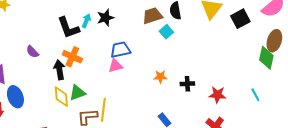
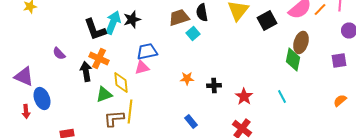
cyan arrow: (86, 21) -> (113, 22), size x1.6
red star: (217, 95) -> (244, 96), turned 30
yellow diamond: (61, 97) -> (121, 82), moved

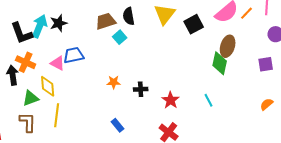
pink triangle: (142, 68) -> (58, 63), moved, turned 42
brown L-shape: (114, 118) -> (28, 122), moved, turned 95

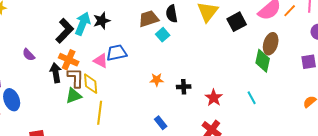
black L-shape: (22, 33) -> (65, 31), turned -115
brown L-shape: (28, 122) -> (76, 78), moved

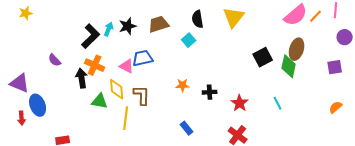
brown trapezoid: (149, 19) -> (159, 24), moved
black square: (237, 22) -> (263, 57), moved
cyan arrow: (83, 24) -> (109, 29), size x0.6
brown L-shape: (76, 78) -> (142, 95), moved
green triangle: (74, 96) -> (100, 101), turned 30

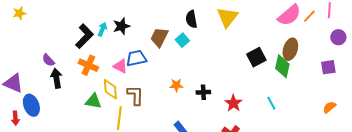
brown trapezoid: (159, 24) -> (159, 37), moved, turned -45
black arrow: (82, 78) -> (56, 78), moved

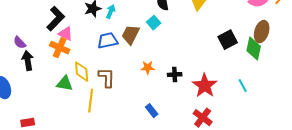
cyan arrow: (102, 29) -> (111, 12), moved
brown trapezoid: (159, 37) -> (131, 35), moved
pink triangle: (120, 66) -> (66, 34), moved
red star: (233, 103) -> (205, 86), size x1.4

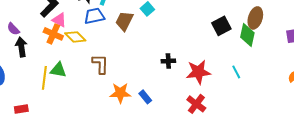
blue trapezoid: (108, 41) -> (94, 16), moved
orange star: (148, 68) -> (120, 93), moved, size x1.5
yellow diamond: (82, 72) -> (75, 37), moved, turned -40
red star: (205, 86) -> (198, 72), turned 30
yellow line: (91, 101) -> (44, 78), moved

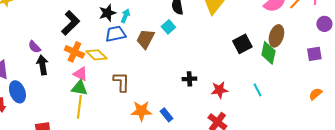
pink triangle: (59, 20) -> (80, 74), moved
red star: (198, 72) -> (219, 90), size x0.7
yellow line: (44, 78) -> (79, 107), moved

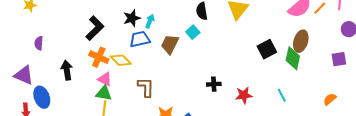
purple semicircle: (34, 47) -> (39, 43), moved, turned 48
orange semicircle: (315, 94) -> (330, 99), moved

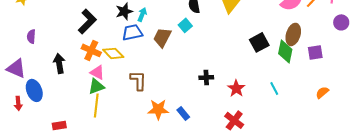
purple square: (339, 59) -> (315, 52), moved
green triangle: (104, 93) -> (96, 86), turned -30
red star: (244, 95) -> (236, 88), turned -30

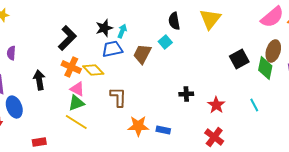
yellow line: (96, 105) -> (76, 122), turned -65
blue rectangle: (183, 113) -> (163, 130), turned -40

